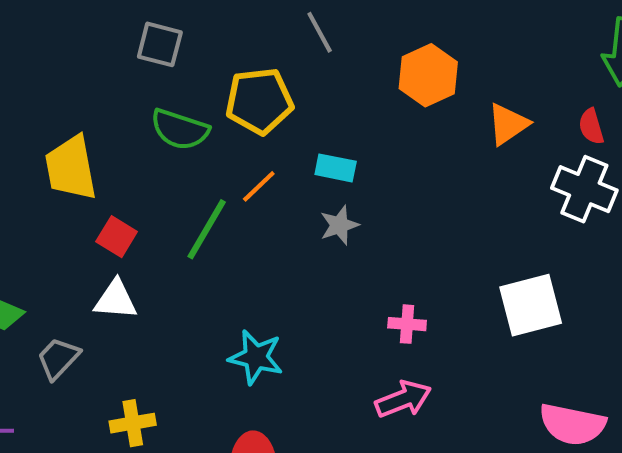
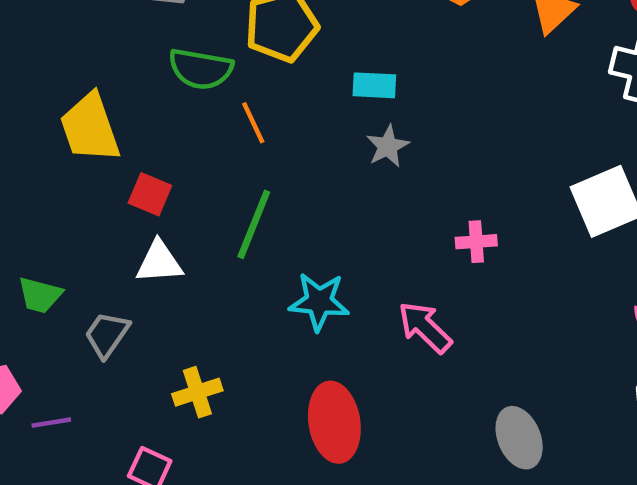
orange line: (259, 186) -> (253, 123), moved, turned -63
green line: (207, 229) -> (254, 224), moved
pink arrow: (403, 399) -> (425, 327), moved, turned -106

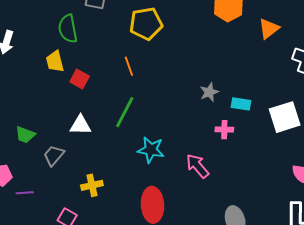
green semicircle: (201, 69) -> (68, 29), moved, turned 64
cyan rectangle: (374, 85) -> (241, 104), moved
yellow trapezoid: (90, 128) -> (55, 61), size x0.7
gray star: (388, 146) -> (209, 92), moved
red square: (150, 194) -> (80, 79), moved

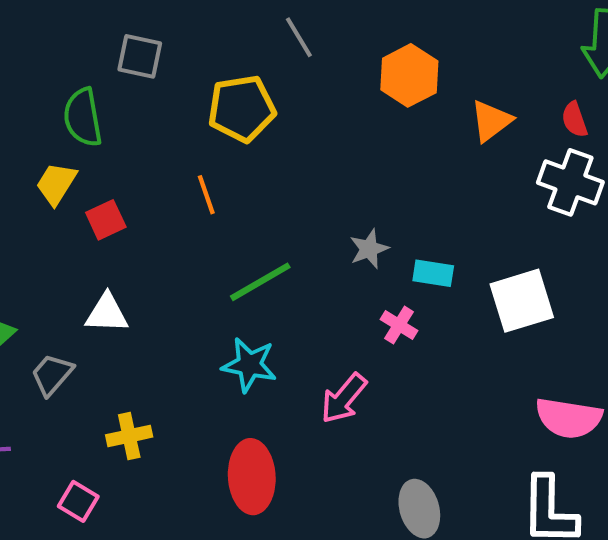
yellow trapezoid: (55, 61) -> (56, 184), turned 45
red square: (80, 79) -> (106, 220), turned 36
green line: (125, 112) -> (260, 282), moved, turned 32
pink cross: (224, 130) -> (399, 325), turned 30
pink arrow: (197, 166) -> (344, 398), turned -100

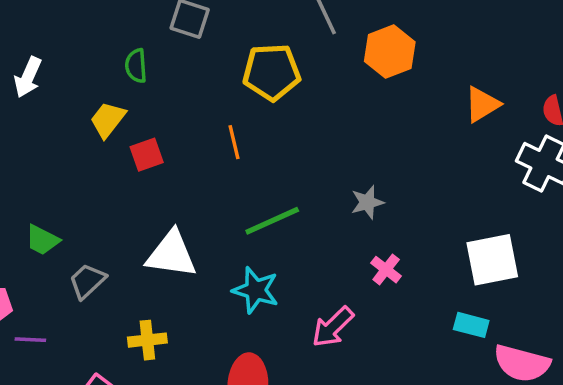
orange hexagon: (409, 75) -> (390, 52), moved
green semicircle: (83, 117) -> (136, 66), size x0.7
cyan rectangle: (433, 273) -> (471, 325), moved
white triangle: (107, 313) -> (171, 254), moved, size x1.4

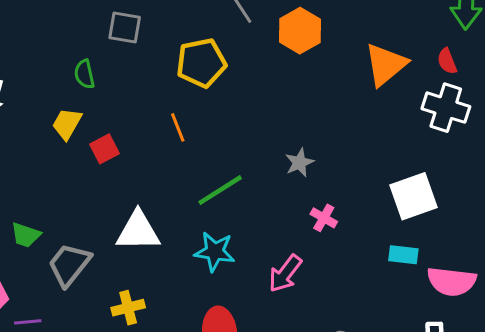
orange triangle: (482, 104) -> (386, 65), size x1.4
gray trapezoid: (87, 281) -> (69, 265), size x1.4

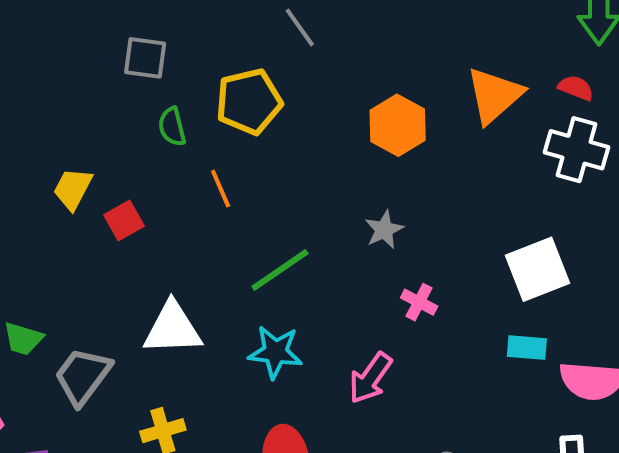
orange hexagon: (300, 31) -> (398, 125), moved
red semicircle: (447, 61) -> (576, 88), turned 135
green semicircle: (84, 74) -> (172, 127), moved

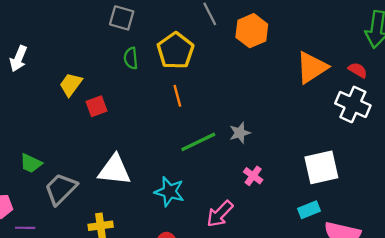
yellow pentagon: (249, 102) -> (175, 51), turned -30
orange hexagon: (398, 125) -> (252, 31), moved
orange line: (221, 189) -> (177, 96), moved
green line: (280, 270) -> (198, 142), moved
cyan rectangle: (527, 348) -> (309, 210), turned -35

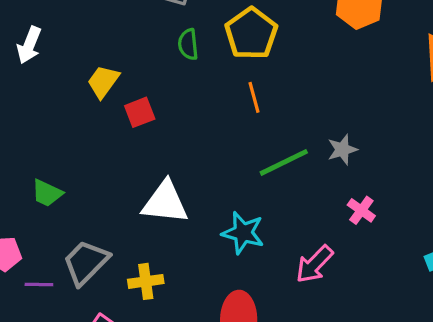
gray trapezoid: (61, 189) -> (86, 262), moved

